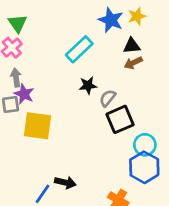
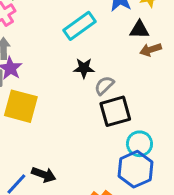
brown arrow: (133, 63) -> (151, 50), moved

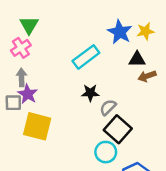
black square: (115, 111) -> (118, 129), turned -32
cyan circle: (139, 144) -> (106, 152), moved

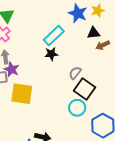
black star: (90, 93) -> (51, 54), moved

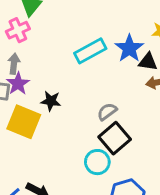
blue star: (78, 13) -> (129, 48), moved
black star: (51, 54) -> (51, 101), moved

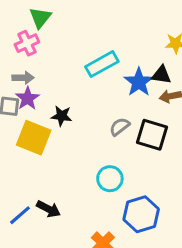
blue star: (129, 48) -> (139, 82), moved
gray arrow: (14, 64) -> (23, 78), turned 84
black square: (115, 138) -> (152, 135), moved, turned -32

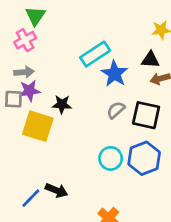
blue star: (139, 82) -> (114, 74), moved
purple star: (27, 98) -> (29, 91), turned 30
blue hexagon: (141, 214) -> (144, 158), moved

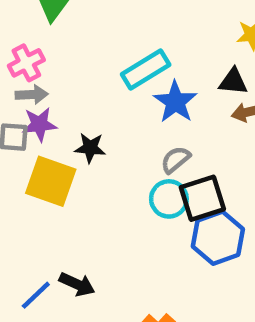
pink cross: (25, 40) -> (26, 63), moved
black square: (146, 115) -> (202, 198), moved, turned -32
cyan circle: (111, 158) -> (169, 199), moved

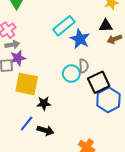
black star: (90, 148) -> (44, 103), moved
gray semicircle: (176, 160) -> (84, 66), turned 136
cyan circle: (169, 199) -> (71, 74), moved
blue line: (36, 295) -> (27, 124), moved

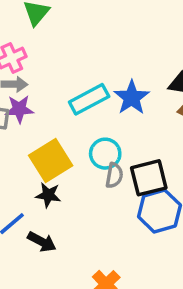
cyan rectangle: (64, 26) -> (89, 99), moved
gray semicircle: (84, 66) -> (114, 175), moved
yellow square: (27, 84) -> (51, 161), moved, turned 35

